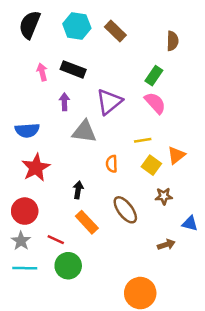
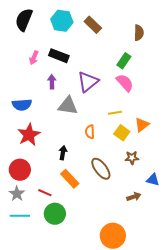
pink arrow: (42, 72) -> (34, 58), turned -144

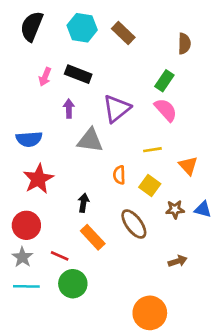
orange triangle: (142, 125) -> (188, 166), turned -35
yellow square: (122, 133) -> (150, 186), moved
blue triangle: (153, 180) -> (203, 209), moved

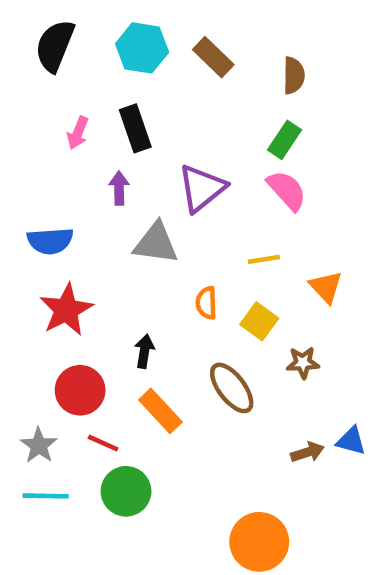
brown semicircle: (184, 44) -> (294, 76), moved
black rectangle: (78, 74) -> (135, 128), turned 50
blue triangle: (203, 209) -> (351, 441), moved
red circle: (26, 225) -> (80, 390), moved

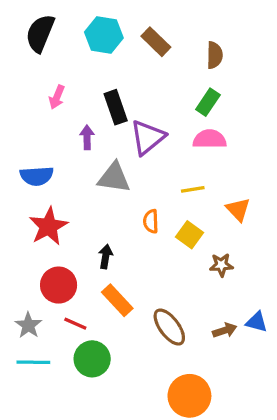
black rectangle: (135, 128) -> (116, 107), moved
pink semicircle: (287, 190) -> (210, 139), turned -48
brown ellipse: (232, 388) -> (169, 327), moved

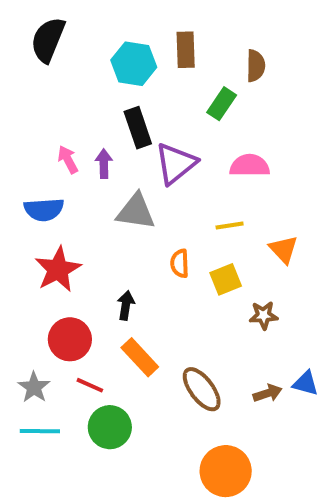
cyan hexagon: (104, 35) -> (134, 64), moved
brown rectangle: (156, 42) -> (186, 50), turned 44
pink arrow: (57, 97) -> (68, 160), moved, turned 130
green rectangle: (208, 102) -> (222, 104), moved
yellow square: (189, 235) -> (226, 279), turned 32

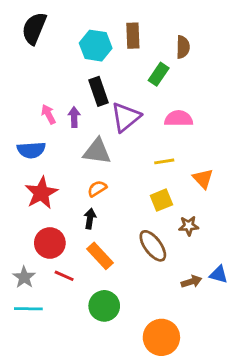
orange semicircle: (180, 263) -> (97, 189), moved, turned 60
brown ellipse: (202, 389) -> (153, 246), moved
green circle: (110, 427) -> (104, 306), moved

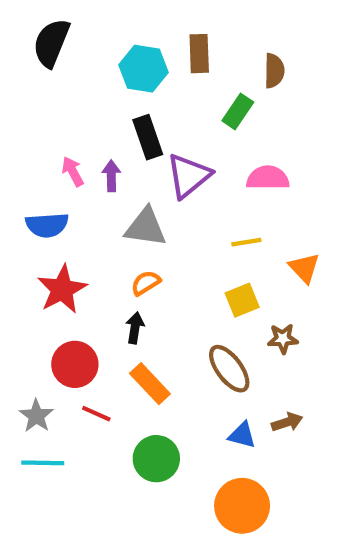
blue triangle: (219, 274) -> (242, 435), moved

